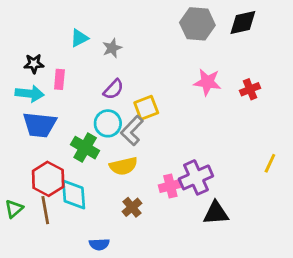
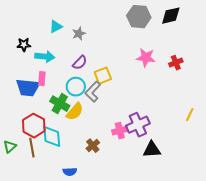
pink rectangle: (59, 79) -> (42, 79), moved
cyan arrow: (30, 94) -> (45, 57), moved
yellow semicircle: (123, 166) -> (75, 112), moved, turned -36

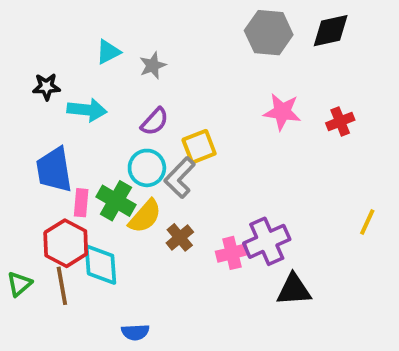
pink rectangle: (42, 79) -> (81, 203), moved
blue trapezoid: (28, 88) -> (54, 170), turned 75
brown cross: (93, 146) -> (180, 237), moved

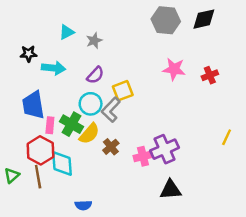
black triangle: (294, 290) -> (170, 190), moved

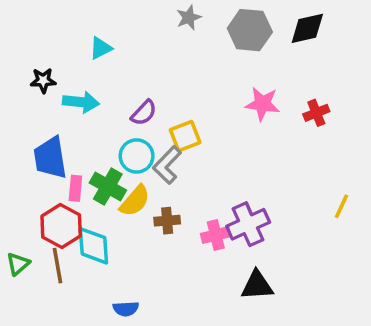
gray star: (94, 41) -> (189, 18), moved
brown cross: (111, 147) -> (167, 221), turned 35

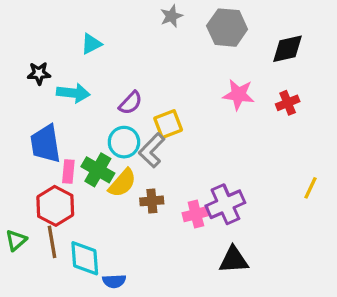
black diamond: (307, 28) -> (288, 49), moved
cyan diamond: (93, 246) -> (85, 258), moved

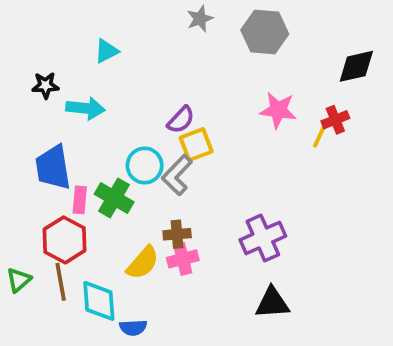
black diamond: (288, 49) -> (356, 66), moved
purple semicircle: (131, 103) -> (181, 120), moved
yellow semicircle: (122, 183) -> (143, 263), moved
yellow line: (310, 188) -> (320, 135), moved
pink cross: (196, 214) -> (183, 259), moved

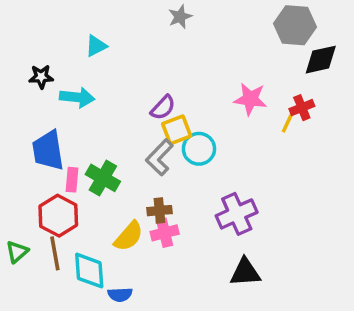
gray hexagon: (265, 32) -> (295, 25), moved
cyan circle: (145, 166) -> (199, 149), moved

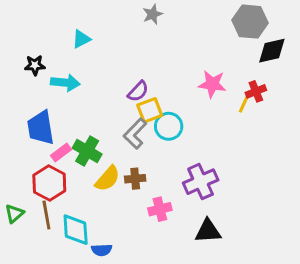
pink rectangle: (72, 180) -> (61, 152), turned 48
pink cross: (165, 233) -> (160, 209), moved
yellow semicircle: (129, 236) -> (108, 179), moved

